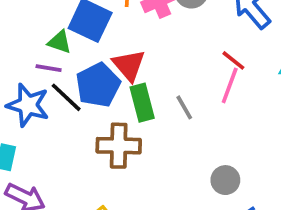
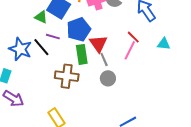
red triangle: (129, 65) -> (98, 44), moved
purple line: (49, 68) -> (53, 37), moved
blue pentagon: (98, 85) -> (79, 29), moved
gray circle: (225, 180) -> (108, 78), moved

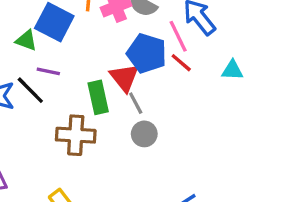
blue pentagon: (79, 29) -> (147, 53), moved, turned -30
pink line: (130, 50) -> (178, 36), moved, turned -48

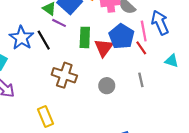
purple line: (48, 71) -> (59, 23), moved
green rectangle: (98, 97) -> (85, 37), moved
gray line: (136, 103) -> (141, 80), moved

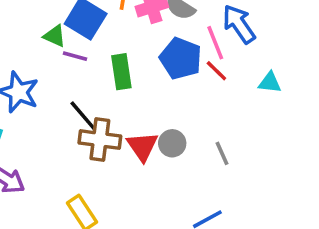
black line: (44, 40) -> (83, 116), moved
red triangle: (104, 48) -> (142, 146), moved
gray line: (141, 80) -> (222, 153), moved

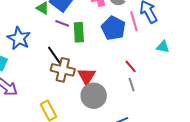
purple line: (75, 56) -> (62, 23), moved
red line: (216, 71) -> (131, 66), moved
gray circle: (172, 143) -> (94, 96), moved, size x1.6

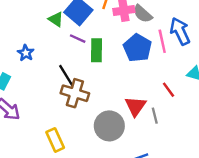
blue star: (19, 38) -> (26, 53), size x0.6
red line: (131, 66) -> (168, 90), moved
red triangle: (87, 76) -> (136, 106), moved

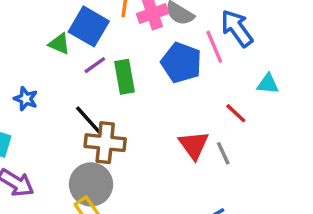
purple line: (78, 39) -> (95, 65), turned -49
gray circle: (109, 126) -> (91, 184), moved

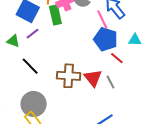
green triangle: (59, 44) -> (13, 41), moved
blue pentagon: (181, 63) -> (106, 39), moved
green rectangle: (124, 77) -> (55, 15), moved
brown cross: (105, 143) -> (69, 76), moved

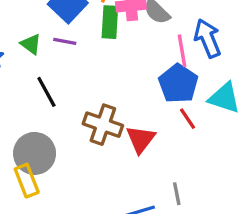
purple line: (32, 34) -> (65, 41), turned 32
cyan triangle: (135, 40) -> (224, 98), size x1.5
gray line: (111, 82) -> (177, 194), moved

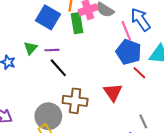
purple line: (65, 41) -> (52, 50), moved
green triangle: (31, 44) -> (31, 48), turned 48
black line: (46, 92) -> (58, 68), moved
brown cross: (103, 125) -> (75, 101), moved

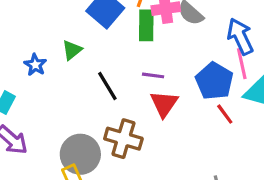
pink line: (126, 31) -> (242, 64), moved
purple line: (52, 50) -> (153, 75), moved
red triangle: (113, 92) -> (164, 104), moved

